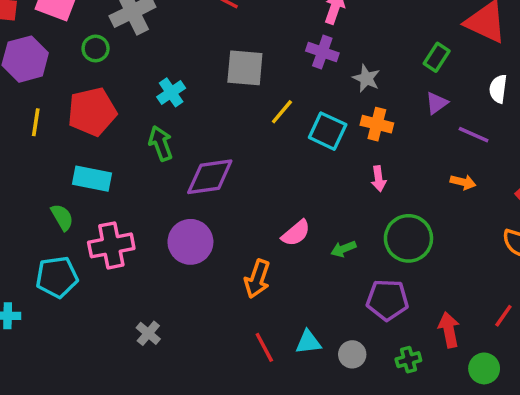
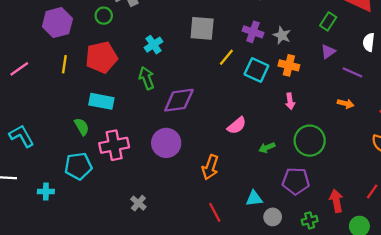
purple cross: (322, 52) -> (253, 32), moved
pink semicircle: (296, 233) -> (237, 126), moved
cyan triangle: (308, 342) -> (254, 198), moved

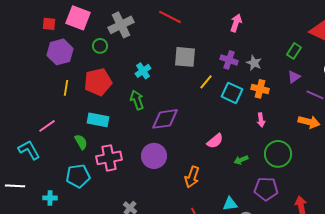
pink line: (19, 69) -> (47, 126), moved
orange arrow: (346, 104) -> (309, 122), size x1.5

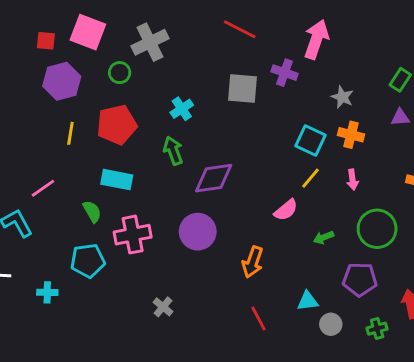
red line: (170, 17) -> (240, 29), moved
pink arrow: (236, 23) -> (316, 39), size x1.5
purple cross: (229, 60) -> (284, 73), moved
purple triangle: (294, 77) -> (400, 117), turned 32
yellow line: (206, 82) -> (311, 178), moved

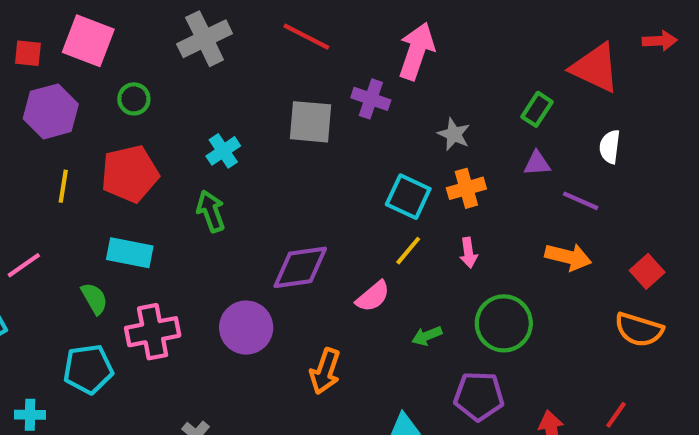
gray cross: (150, 42) -> (205, 39), moved
orange cross: (351, 135) -> (466, 188), turned -30
purple diamond: (214, 178) -> (300, 267), moved

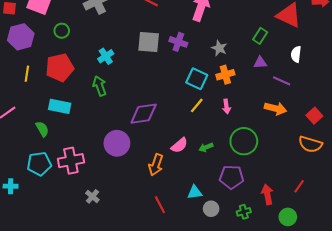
purple cross: (371, 99) -> (178, 42), moved
pink semicircle: (373, 296) -> (179, 145), moved
pink cross: (153, 332) -> (71, 161), moved

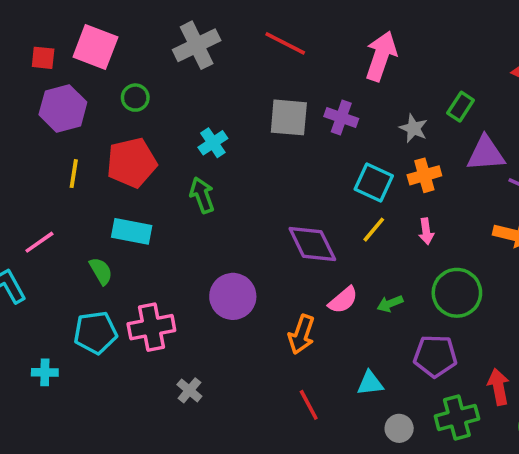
green rectangle: (260, 36) -> (461, 107), moved
purple triangle: (260, 62) -> (486, 154), size x1.6
purple diamond: (144, 114) -> (312, 244), moved, turned 72
gray circle: (211, 209) -> (399, 428), moved
green cross: (244, 212) -> (457, 417), size x1.6

